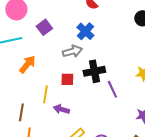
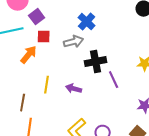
purple square: (44, 27) -> (37, 17), moved
red square: (67, 79) -> (44, 37), moved
purple arrow: (61, 109) -> (74, 89), moved

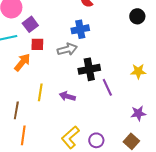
blue cross: (87, 22) -> (80, 29), turned 36

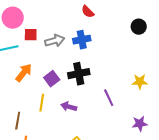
purple square: (30, 24) -> (52, 79), moved
red square: (37, 44) -> (31, 35), moved
gray arrow: (67, 49) -> (55, 41), moved
black cross: (89, 69) -> (79, 74), moved

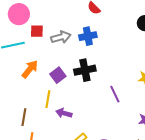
purple arrow: (69, 107) -> (64, 113), moved

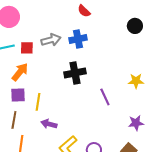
red square: (37, 31) -> (27, 48), moved
purple square: (58, 75) -> (18, 95), moved, turned 35
purple arrow: (64, 113) -> (49, 124), moved

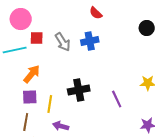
gray arrow: (51, 40) -> (63, 42), turned 72
red square: (27, 48) -> (37, 38), moved
black cross: (75, 73) -> (79, 90), moved

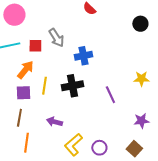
red square: (37, 38) -> (35, 46), moved
blue cross: (90, 41) -> (83, 56), moved
yellow line: (50, 104) -> (44, 86), moved

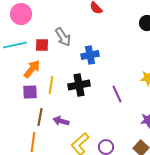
brown line: (19, 118) -> (40, 117), moved

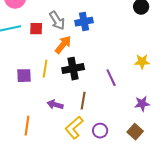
blue cross: (90, 55) -> (84, 22), moved
orange arrow: (32, 69) -> (63, 45), moved
brown line: (40, 117) -> (83, 101), moved

